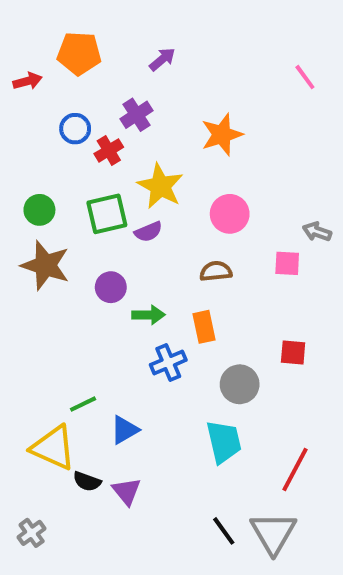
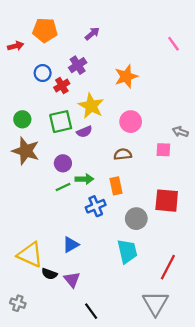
red square: (293, 353) -> (167, 201), size x1.6
green line: (83, 404) -> (63, 187), moved
black line: (224, 531) -> (91, 311), moved
gray cross: (32, 533) -> (18, 303), turned -35

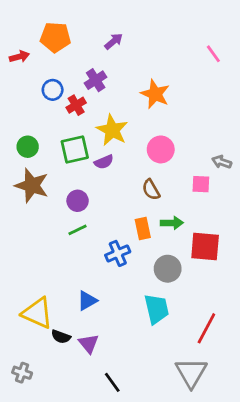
orange star: (126, 76) -> (155, 94), turned -30
brown semicircle: (123, 154) -> (151, 190), turned -114
green arrow: (84, 179) -> (172, 223), moved

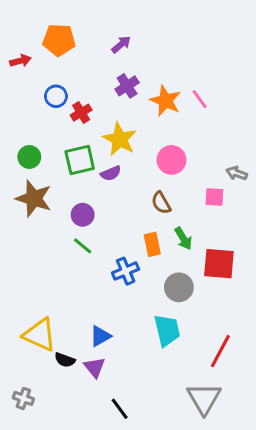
pink line: (213, 54) -> (200, 99), moved
purple cross: (96, 80) -> (127, 86), moved
green arrow: (172, 223) -> (183, 238), turned 60
green line: (78, 230) -> (83, 246), turned 66
blue triangle: (87, 301) -> (100, 336), moved

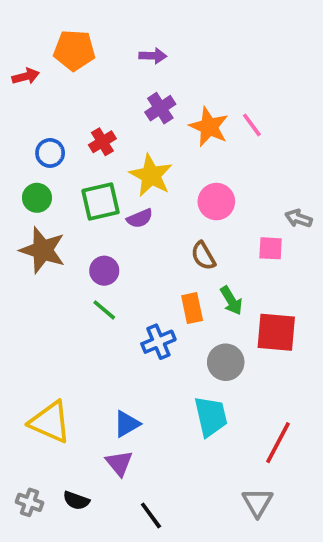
purple arrow: (121, 44) -> (153, 56), turned 42
blue circle: (56, 96) -> (50, 153), moved
black semicircle: (65, 360) -> (76, 501), moved
gray triangle: (204, 398) -> (257, 502), size x0.7

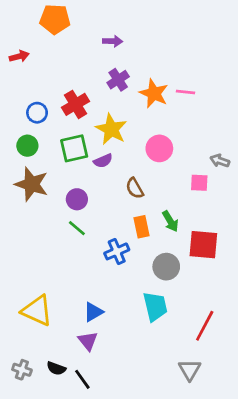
orange pentagon: (74, 50) -> (55, 19), moved
pink line: (252, 125) -> (185, 92), turned -48
red cross: (102, 142) -> (76, 104), size x1.4
brown semicircle: (203, 256) -> (135, 188), moved
black line: (151, 515) -> (82, 379), moved

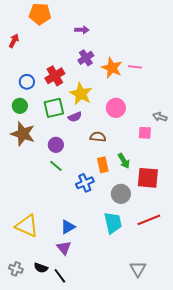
red arrow: (19, 56) -> (14, 41), turned -48
brown semicircle: (135, 188) -> (98, 137), turned 126
red line: (205, 326) -> (149, 220), moved, turned 40

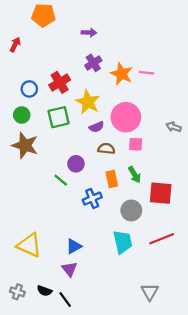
pink circle: (116, 108) -> (126, 117), size x1.4
purple semicircle: (75, 117) -> (97, 127), moved
pink square: (145, 133) -> (136, 144), moved
purple circle: (56, 145) -> (76, 164), moved

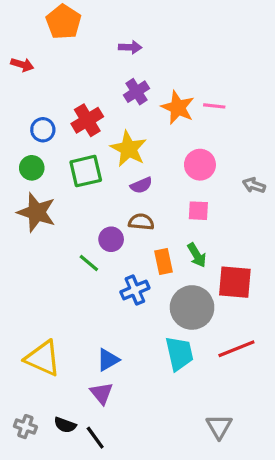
orange pentagon: (43, 15) -> (63, 22), turned 30
red arrow: (15, 44) -> (22, 65), turned 80
pink circle: (126, 117) -> (200, 165), moved, size x0.7
brown semicircle: (106, 149) -> (141, 222), moved
gray circle: (131, 210) -> (192, 307), size x1.4

